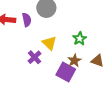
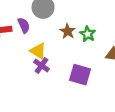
yellow triangle: (49, 43) -> (38, 51), moved
brown star: (74, 60) -> (68, 31), moved

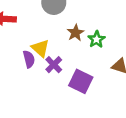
purple semicircle: (24, 25) -> (29, 59), moved
purple cross: (42, 65) -> (54, 65), moved

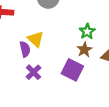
brown star: (76, 33) -> (84, 50), moved
purple cross: (54, 65) -> (33, 72), moved

